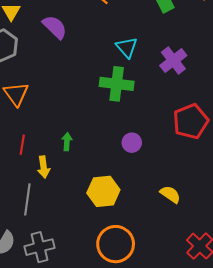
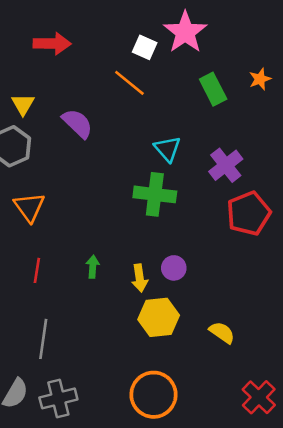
red pentagon: (191, 121) -> (249, 213), moved
yellow arrow: (44, 167) -> (140, 278), moved
yellow hexagon: (103, 191) -> (159, 317), moved

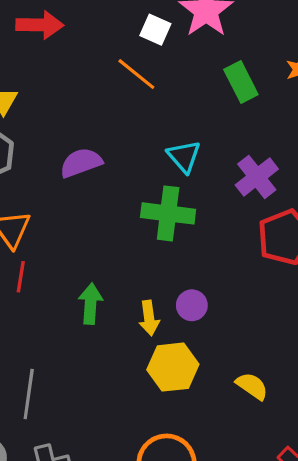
purple semicircle: (77, 123) -> (81, 163), moved, turned -64
green arrow: (93, 267) -> (90, 304), size x1.4
red line: (37, 270) -> (21, 277), moved

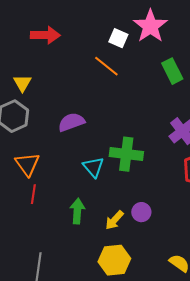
cyan triangle: (184, 156) -> (93, 167), moved
yellow arrow: (149, 318) -> (114, 220), turned 50
yellow hexagon: (173, 367) -> (114, 260), moved

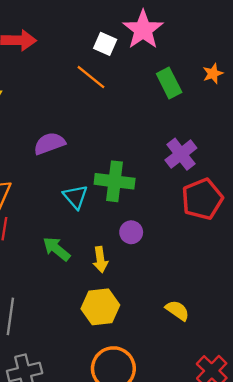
green arrow: (77, 211) -> (57, 249), turned -55
purple circle: (141, 212) -> (131, 232), moved
yellow arrow: (114, 220) -> (100, 260), turned -50

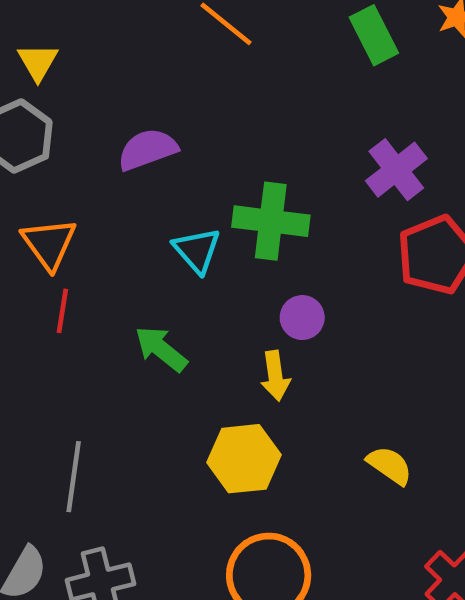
yellow arrow: (100, 260) -> (275, 376), moved

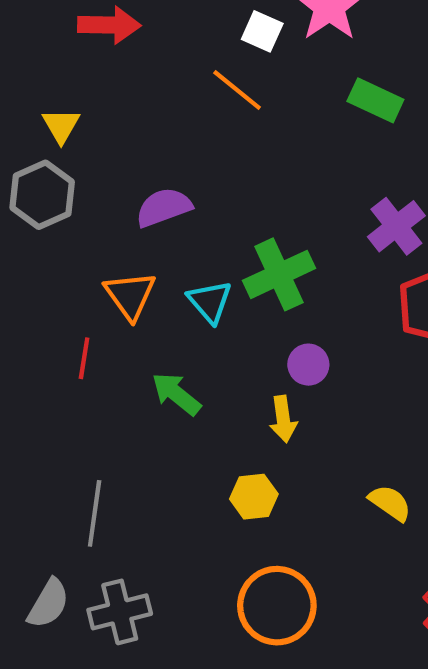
green rectangle: (374, 35) -> (375, 100), turned -38
green cross: (271, 221) -> (279, 274), turned -32
orange triangle: (49, 244) -> (130, 295), moved
yellow hexagon: (244, 459) -> (254, 497), size x0.7

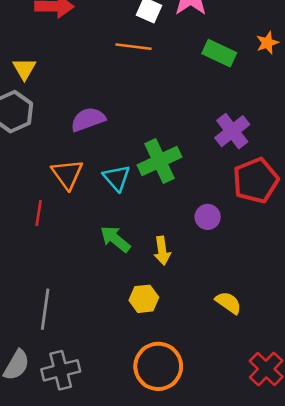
orange line: (237, 90) -> (133, 47), turned -32
purple circle: (308, 365) -> (208, 217), moved
green arrow: (176, 394) -> (115, 239), moved

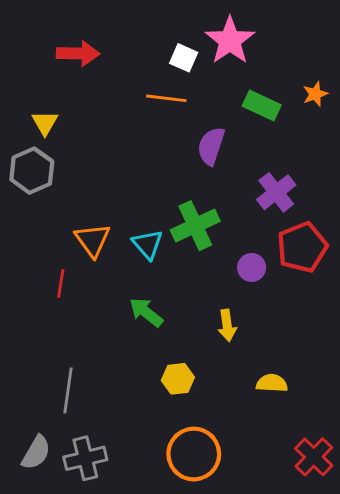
purple semicircle: (88, 119) -> (211, 146), moved, turned -52
purple circle: (208, 217) -> (252, 267), moved
yellow arrow: (162, 251) -> (227, 325), moved
yellow semicircle: (228, 303) -> (272, 383), turned -32

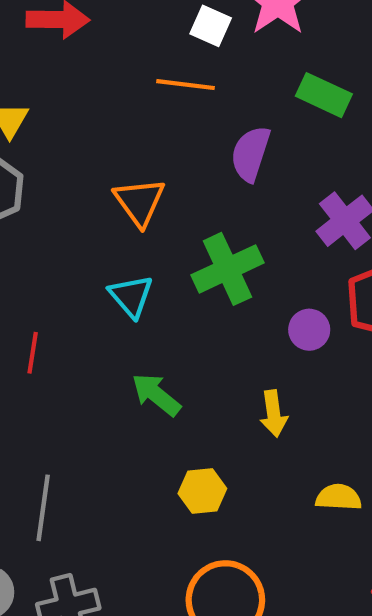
orange triangle: (93, 240) -> (139, 202), moved
cyan triangle: (147, 244) -> (131, 296), moved

